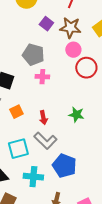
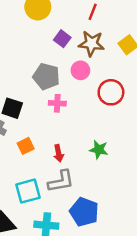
pink circle: (73, 50) -> (80, 70), moved
gray L-shape: (45, 141) -> (61, 181), turned -55

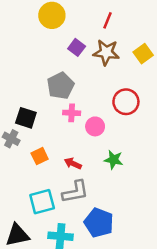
pink circle: (80, 70) -> (95, 126), moved
gray pentagon: (46, 76) -> (61, 86), turned 30
red arrow: (59, 153) -> (73, 163), turned 126

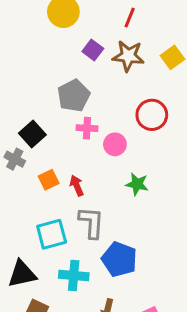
black square: (26, 118) -> (32, 134), turned 30
red arrow: (73, 163) -> (77, 186), moved, turned 42
gray L-shape: (75, 192) -> (91, 222), turned -76

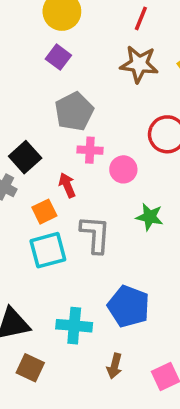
purple square: (93, 50) -> (58, 57), moved
red arrow: (77, 186) -> (67, 185), moved
gray L-shape: (91, 222) -> (95, 234), moved
cyan square: (52, 234) -> (48, 250), moved

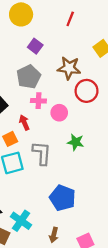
purple square: (58, 57) -> (35, 46), moved
brown star: (139, 64) -> (69, 68), moved
cyan cross: (74, 326) -> (21, 221), moved, turned 30

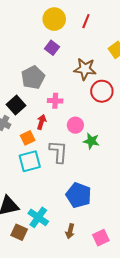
yellow circle: (21, 14) -> (54, 19), moved
gray pentagon: (29, 77) -> (33, 77), moved
pink circle: (59, 113) -> (75, 125), moved
red arrow: (24, 123) -> (41, 122), turned 40

